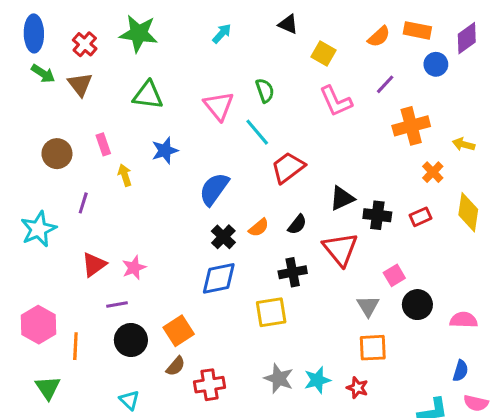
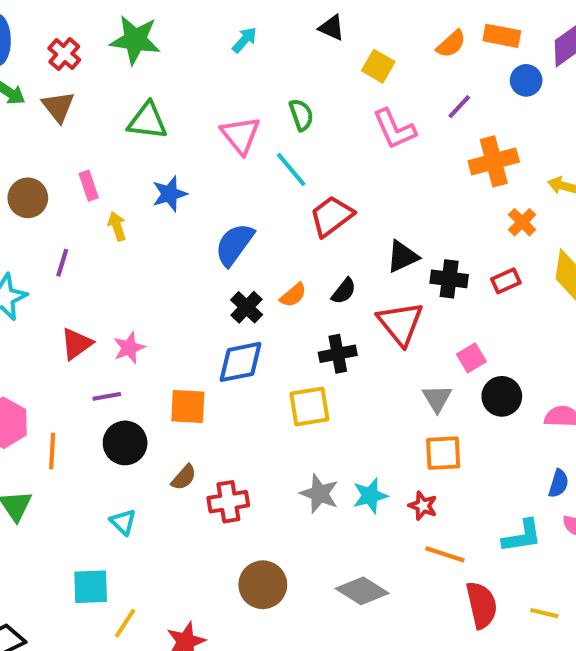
orange square: (179, 331) -> (188, 406), moved, turned 36

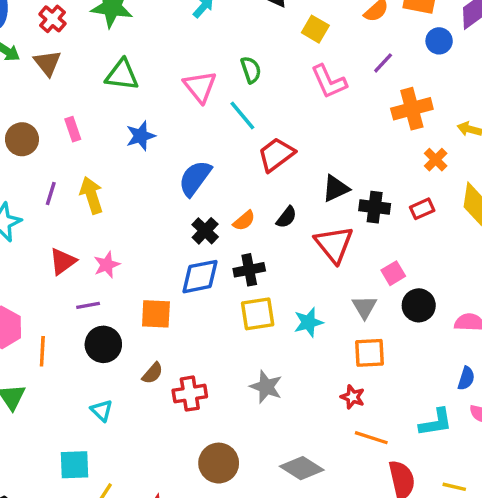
yellow arrow: (117, 226) -> (91, 195), moved, size x1.5
black cross: (338, 354) -> (249, 270), moved
cyan star: (370, 496) -> (308, 322), moved

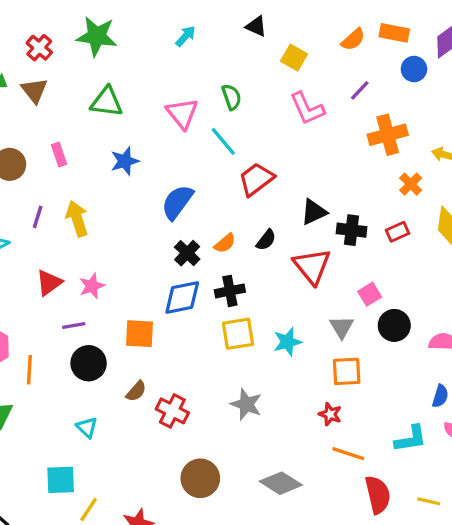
red cross: (190, 394) -> (172, 411), turned 36

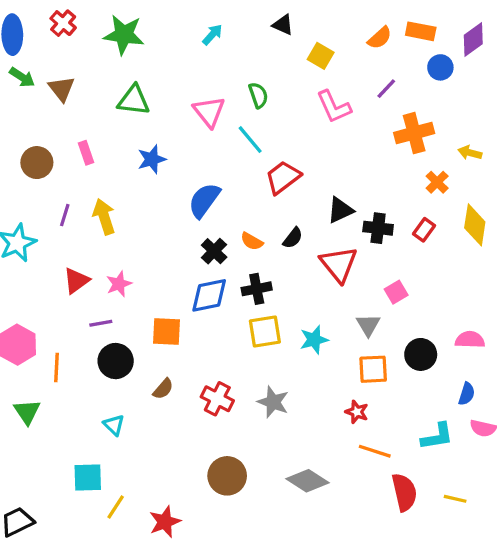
red cross: (39, 48) -> (63, 23), moved
red rectangle: (398, 232) -> (424, 230), turned -30
orange semicircle: (225, 243) -> (252, 241), turned 70
black circle: (394, 325) -> (421, 354), moved
red cross: (172, 411) -> (217, 399), moved

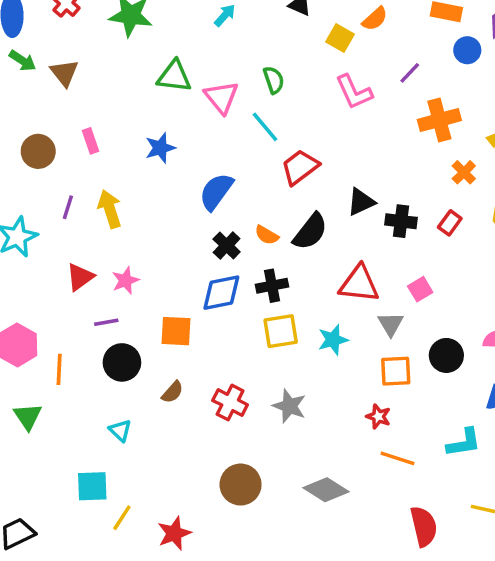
orange semicircle: (380, 38) -> (375, 19), moved
green triangle: (134, 100) -> (174, 76), moved
black semicircle: (293, 238) -> (310, 232), size x1.6
red triangle: (339, 264) -> (359, 284), moved, turned -45
red semicircle: (404, 492) -> (424, 526), moved

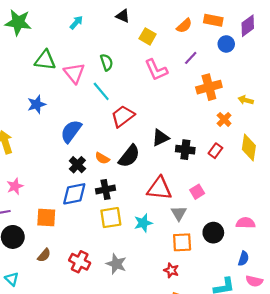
orange semicircle: (375, 19) -> (184, 26), moved

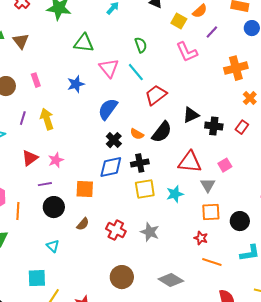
orange semicircle: (184, 26) -> (200, 11), moved
purple line: (191, 58) -> (212, 32), moved
pink triangle: (74, 73) -> (109, 68), moved
black circle: (213, 233) -> (240, 221), moved

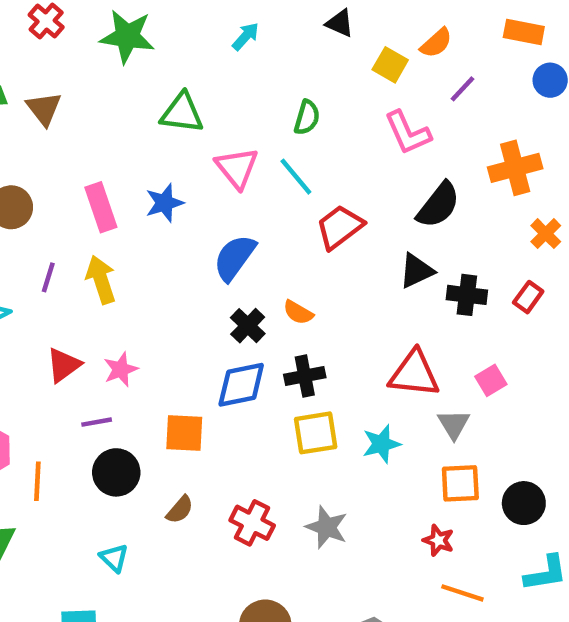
green semicircle: (141, 45) -> (307, 117), turned 35
pink rectangle: (36, 80) -> (101, 207), moved, size x1.5
black semicircle: (162, 132) -> (438, 205), moved

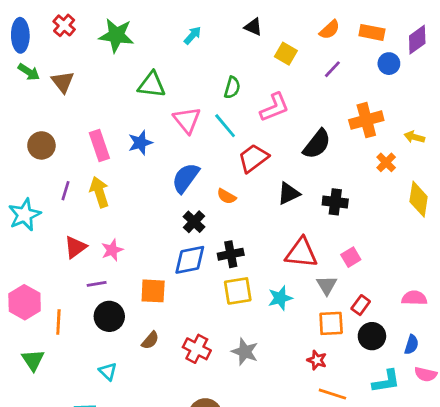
orange semicircle: (436, 43) -> (330, 30), moved
pink L-shape: (408, 133) -> (275, 107), moved, turned -88
black triangle: (416, 271) -> (289, 193), moved
red rectangle: (528, 297) -> (361, 305), moved
orange semicircle: (298, 312) -> (226, 196), moved

